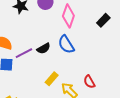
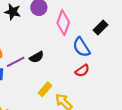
blue semicircle: (66, 44) -> (81, 47), moved
red semicircle: (89, 82) -> (82, 71), moved, turned -96

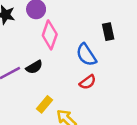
pink diamond: (63, 23) -> (50, 35), moved
black rectangle: (100, 28) -> (108, 32), turned -56

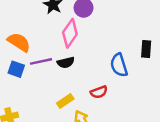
pink diamond: (50, 35) -> (70, 33), moved
red semicircle: (88, 82) -> (99, 92), moved

